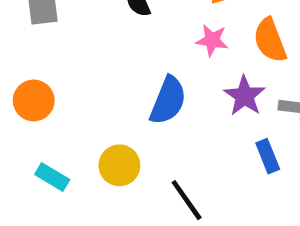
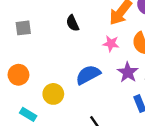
blue semicircle: (168, 100) -> (88, 75), turned -140
yellow circle: (119, 165) -> (53, 94), moved

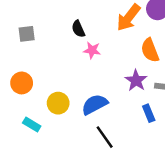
pink star: (111, 44) -> (92, 50), moved
blue semicircle: (88, 75) -> (95, 104), moved

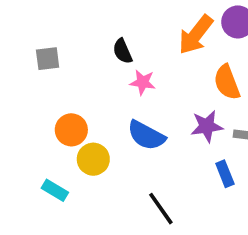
purple star: (136, 80) -> (207, 126), turned 30
orange circle: (22, 83) -> (71, 130), moved
blue semicircle: (95, 104) -> (146, 135), moved, turned -124

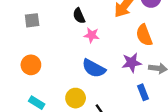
orange circle: (71, 130) -> (31, 65), moved
yellow circle: (93, 159) -> (76, 98), moved

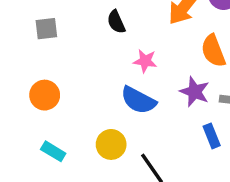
pink star: (92, 35) -> (145, 61), moved
purple star: (132, 63) -> (195, 92), turned 30

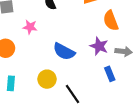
pink star: (145, 61) -> (30, 27), moved
cyan rectangle: (53, 151) -> (11, 83), turned 64

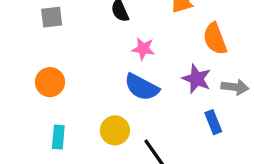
pink star: (30, 27) -> (143, 49), moved

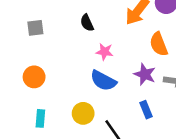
blue rectangle: (213, 122) -> (146, 110), moved

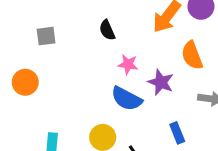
purple star: (145, 74) -> (161, 82), moved
orange circle: (34, 77) -> (25, 82), moved

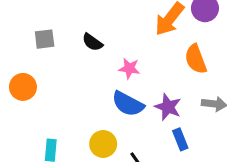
black semicircle: (107, 30) -> (92, 42), moved, turned -30
purple star: (161, 82) -> (168, 107), moved

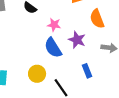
blue semicircle: (128, 104) -> (53, 48), turned 30
purple star: (168, 107) -> (77, 40), moved

